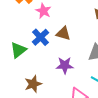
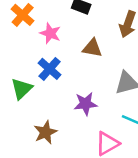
brown triangle: (63, 33) -> (92, 48), moved

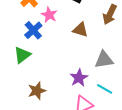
blue cross: (50, 69) -> (33, 30), moved
purple star: (85, 104) -> (79, 78), moved, turned -30

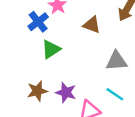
green triangle: (22, 55) -> (51, 49), moved
purple star: (79, 78) -> (66, 92), moved, turned -30

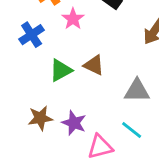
blue cross: (38, 22) -> (32, 35), moved
brown triangle: (92, 25) -> (94, 65), moved

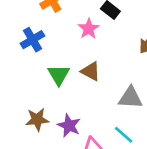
pink star: (73, 19) -> (89, 29), moved
green triangle: (61, 70) -> (59, 75), turned -35

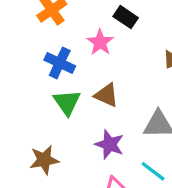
blue cross: (32, 40) -> (60, 63), moved, turned -30
purple star: (69, 125) -> (110, 144), moved

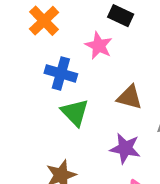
brown triangle: (106, 95) -> (130, 97), moved

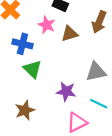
brown triangle: (130, 97) -> (70, 34), moved, turned -30

